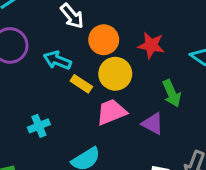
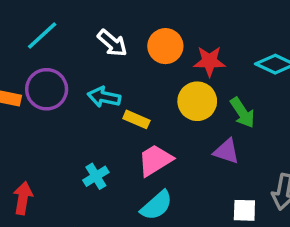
orange circle: (104, 40) -> (165, 46), moved
yellow circle: (115, 74) -> (197, 101), moved
pink trapezoid: (111, 112) -> (155, 160), moved

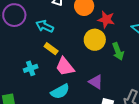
yellow rectangle: (136, 119) -> (51, 49), moved
purple triangle: (226, 151) -> (96, 82), moved
pink trapezoid: (155, 160) -> (65, 67), turned -110

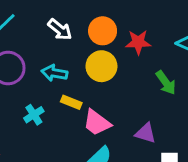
yellow circle: (95, 40) -> (101, 66), moved
cyan cross: (31, 68) -> (34, 115), moved

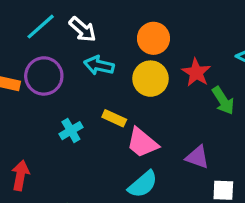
white arrow: (60, 30) -> (83, 29), moved
red star: (138, 42) -> (196, 73), moved, turned 30
cyan arrow: (54, 73) -> (99, 65), moved

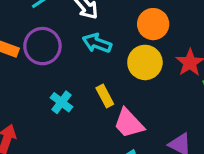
yellow rectangle: (114, 118) -> (105, 96), turned 30
cyan cross: (71, 131) -> (61, 102), turned -30

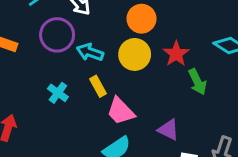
cyan arrow: (97, 43) -> (90, 52), moved
purple circle: (42, 46) -> (57, 35), moved

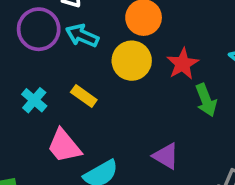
cyan arrow: (90, 52) -> (82, 36), moved
yellow rectangle: (98, 86) -> (84, 96), turned -30
pink trapezoid: (121, 111) -> (64, 146), moved

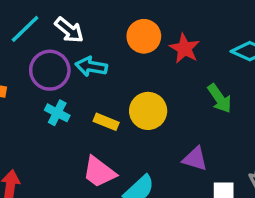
yellow circle: (132, 61) -> (148, 111), moved
red star: (183, 64) -> (185, 48), moved
cyan cross: (34, 100) -> (57, 113), moved

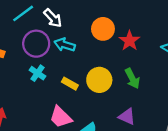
green arrow: (220, 98) -> (132, 78), moved

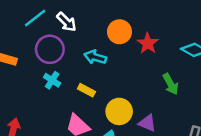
cyan arrow: (65, 45) -> (95, 57), moved
green arrow: (132, 78) -> (171, 84), moved
yellow circle: (99, 80) -> (119, 111), moved

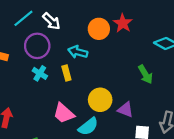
red star: (148, 43) -> (123, 23), moved
yellow rectangle: (86, 90) -> (66, 73), moved, turned 48

